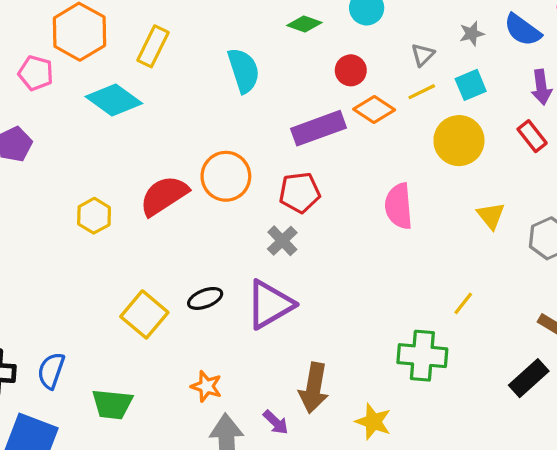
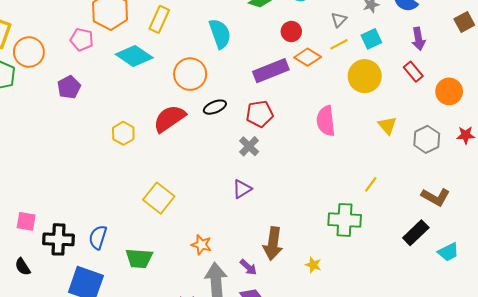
orange circle: (226, 176) -> (190, 74), moved
black ellipse: (205, 298) -> (215, 107), moved
purple triangle: (270, 304) -> (242, 189), size x0.6
yellow star: (373, 422) -> (313, 265), size x0.7

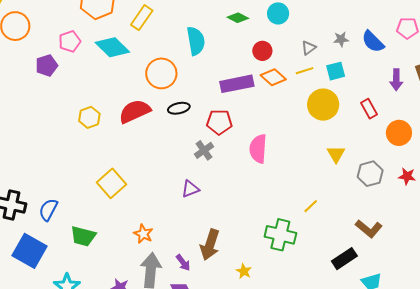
purple arrow: (418, 39) -> (396, 80), moved
pink pentagon: (82, 40) -> (70, 41), moved, turned 30
pink semicircle: (326, 121) -> (258, 149), moved

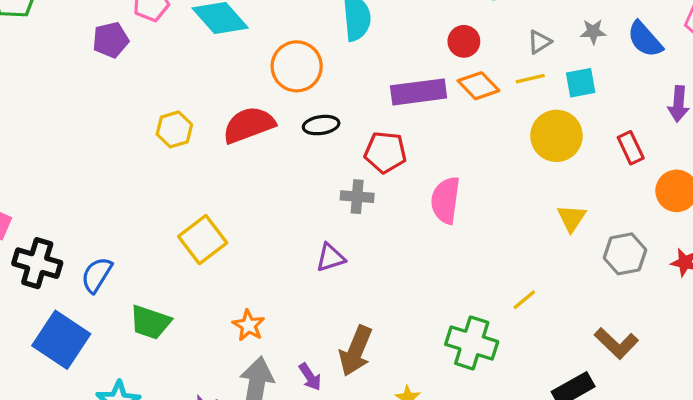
gray cross: (204, 150) -> (357, 197), turned 36

